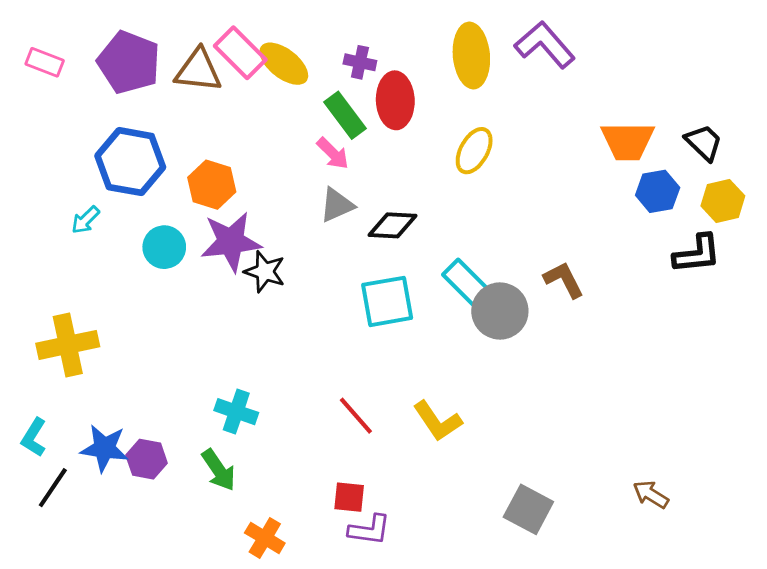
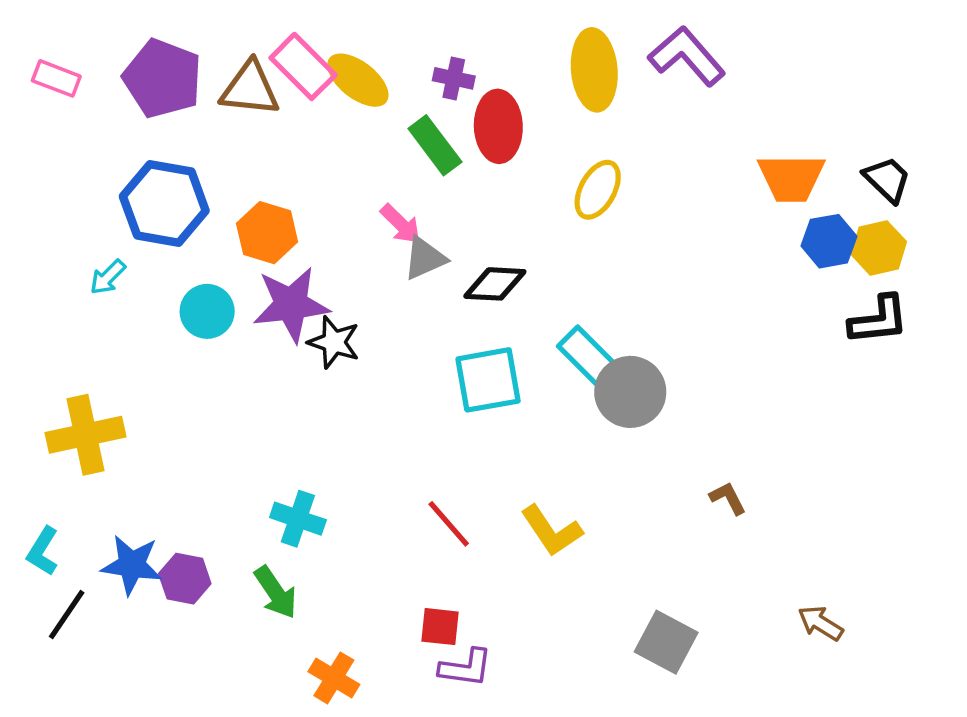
pink arrow: (333, 153) -> (401, 224), moved
yellow hexagon: (723, 201) -> (879, 248), moved
brown L-shape: (564, 280) -> (728, 498), moved, size x0.7

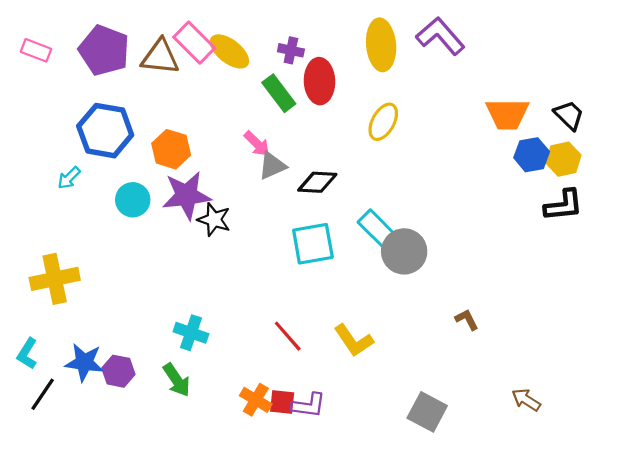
purple L-shape: (466, 668) -> (309, 405), moved
orange cross: (334, 678) -> (256, 400), moved

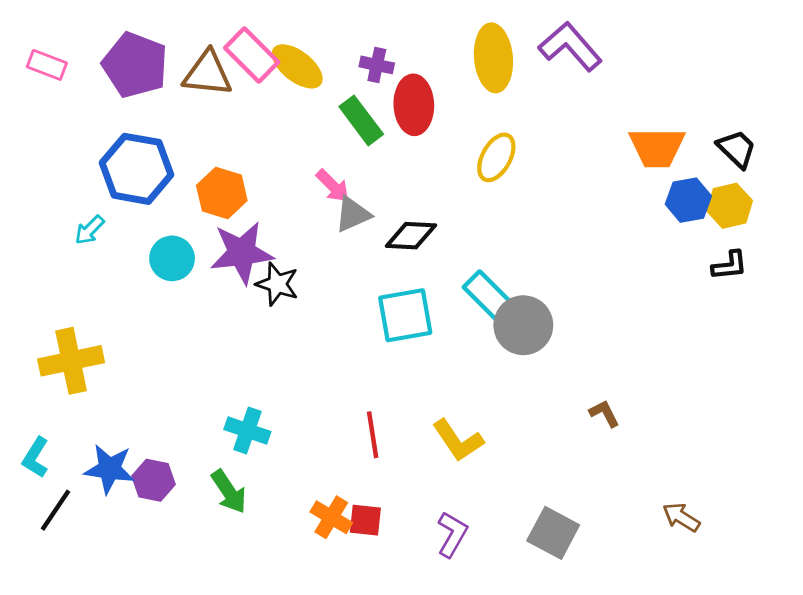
black L-shape: (563, 205) -> (730, 265), size x0.7
red line: (288, 336) -> (373, 435), turned 32
purple L-shape: (309, 405) -> (452, 534), moved, turned -68

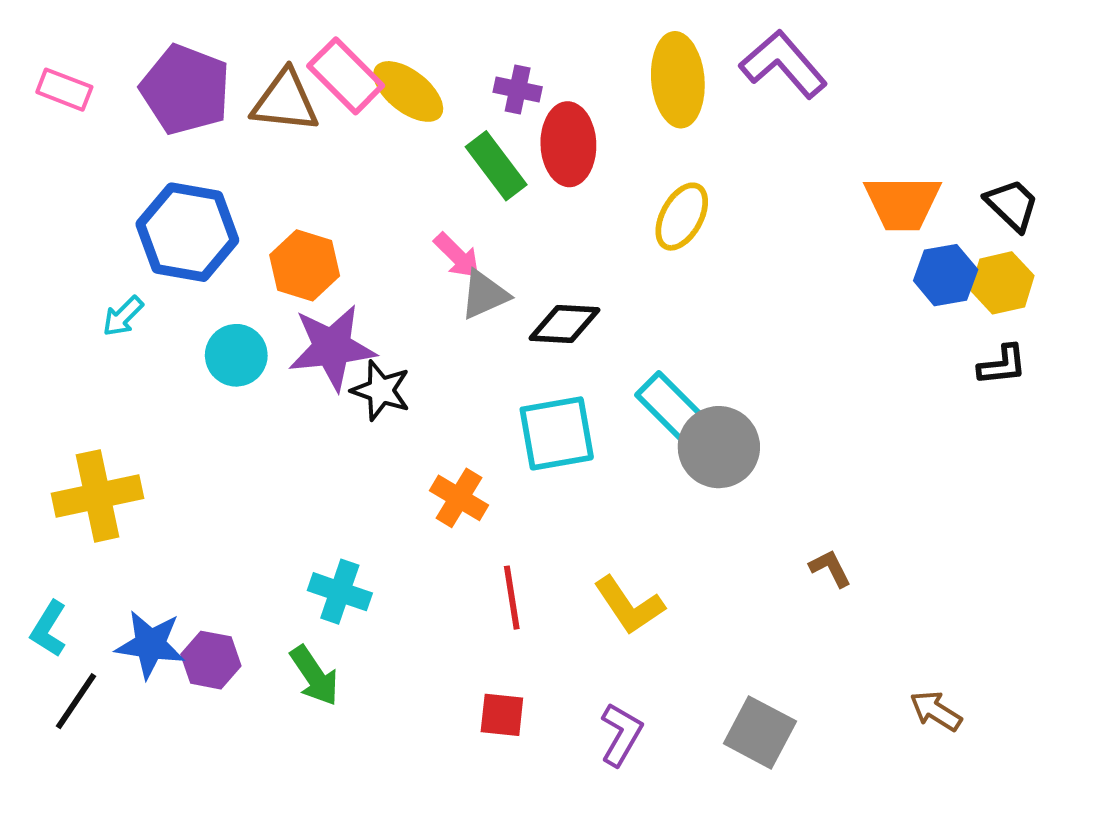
orange cross: (331, 517) -> (459, 498), moved

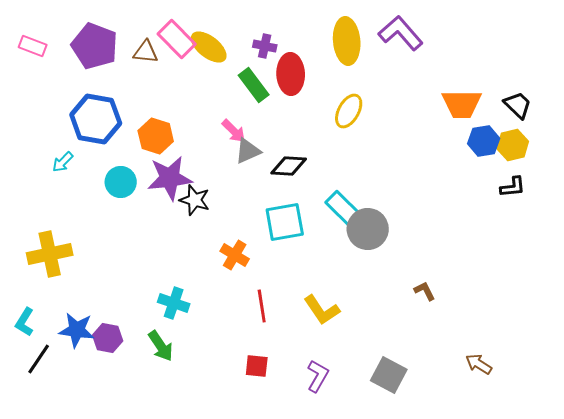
brown triangle: (285, 101) -> (146, 52), size x0.7

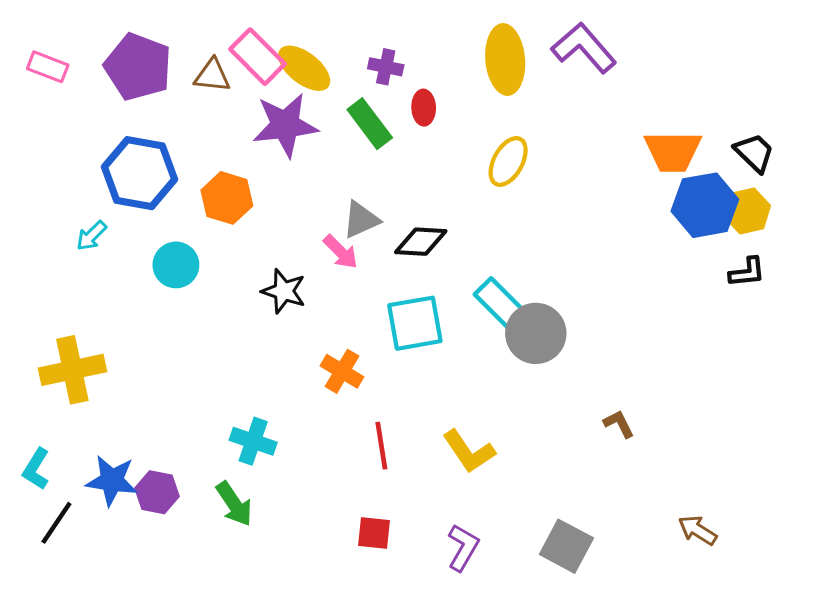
red ellipse: (291, 74) -> (424, 108), size x0.6
pink arrow: (234, 131) -> (341, 252), moved
blue hexagon: (484, 141) -> (705, 205), size x1.4
purple star: (170, 178) -> (285, 125), moved

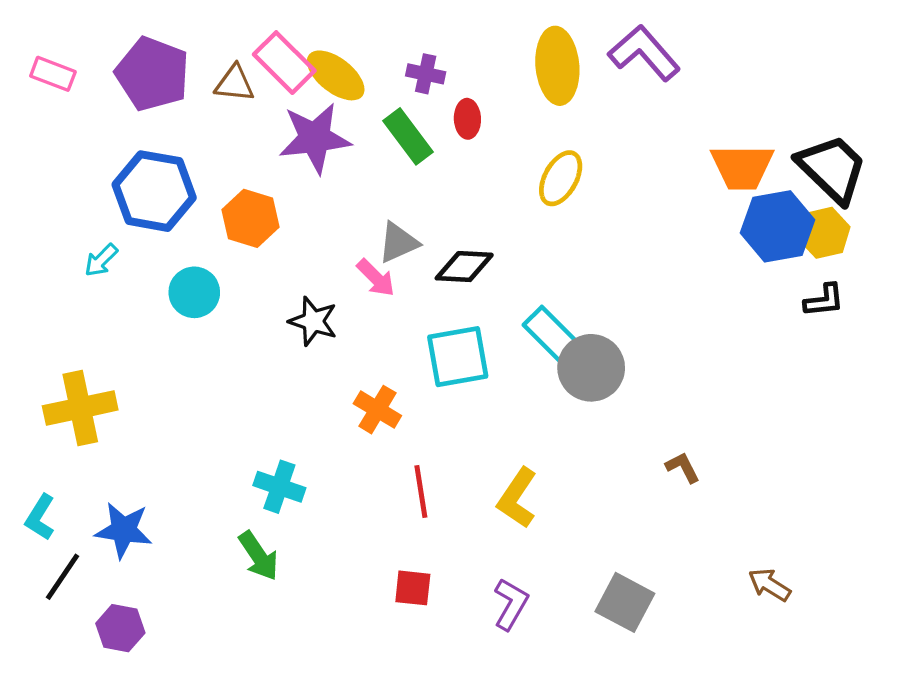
black trapezoid: (754, 153) -> (832, 169), size x1.6
yellow L-shape: (469, 451) -> (517, 498), turned 68
purple hexagon: (157, 492) -> (120, 628), moved

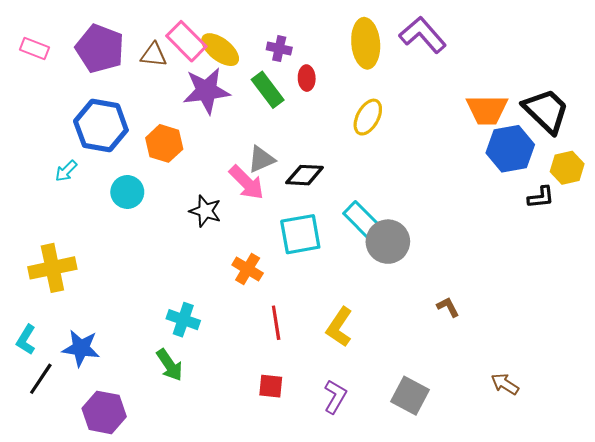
yellow hexagon: (824, 233) -> (567, 168), moved
pink arrow: (376, 278) -> (247, 182), size x1.4
purple hexagon: (120, 628) -> (104, 412), moved, size x1.4

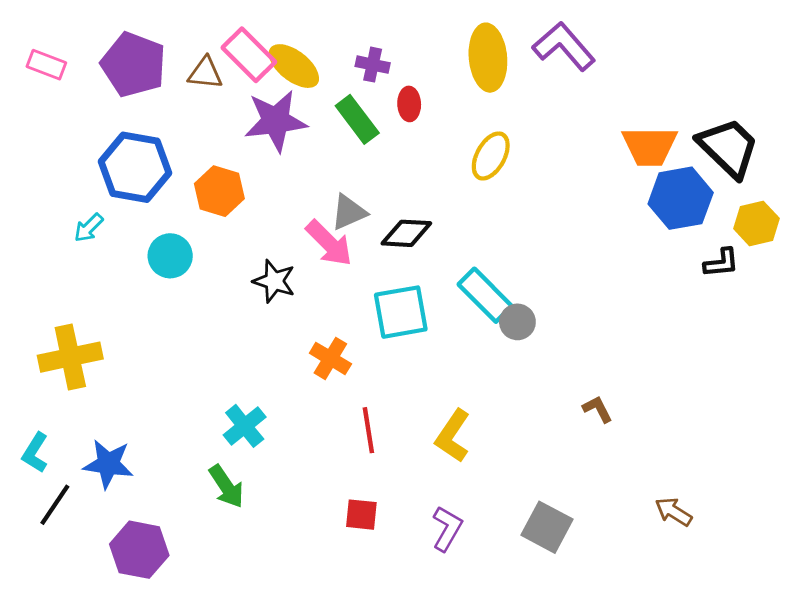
gray circle: (388, 242) -> (517, 322), size x0.6
cyan cross: (183, 320) -> (245, 426), turned 32

